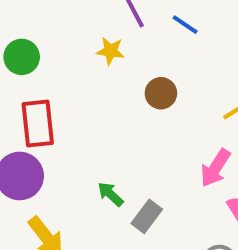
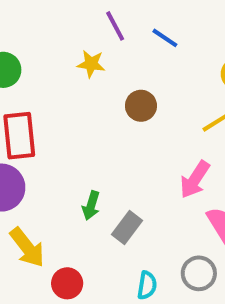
green arrow: (110, 194) -> (91, 206), turned -116

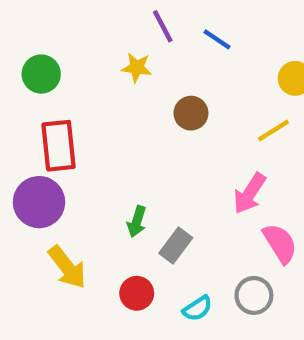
red circle: (67, 283) -> (137, 293), moved
cyan semicircle: (147, 285) -> (197, 308), turned 48

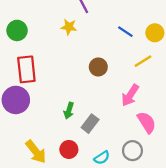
blue line: (217, 39) -> (125, 32), moved
brown circle: (191, 113) -> (98, 67), moved
yellow arrow: (67, 267) -> (36, 152), moved

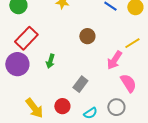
yellow line: (143, 61) -> (132, 43), moved
red rectangle: (26, 69) -> (26, 38), turned 50
green arrow: (69, 111) -> (50, 61), moved

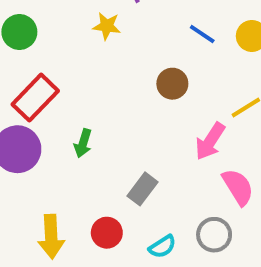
brown circle: (87, 36) -> (172, 84), moved
yellow arrow: (34, 108) -> (51, 237), turned 35

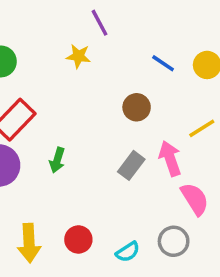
pink arrow: (210, 141) -> (170, 158), turned 128
gray rectangle: (143, 189) -> (131, 165), moved

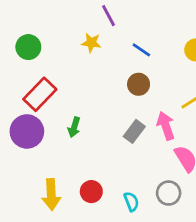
blue line: (163, 63) -> (141, 50), moved
cyan semicircle: (128, 252) -> (131, 202), turned -78

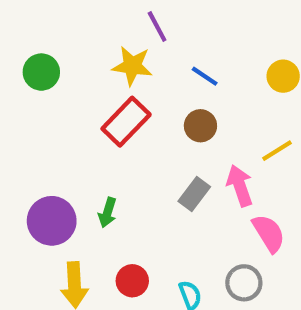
yellow star: (91, 43) -> (132, 66), size x1.4
red rectangle: (40, 94) -> (126, 122), moved
green arrow: (74, 127) -> (107, 213), moved
purple circle: (27, 131) -> (52, 221), moved

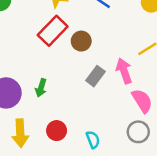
brown circle: (200, 126) -> (81, 41), moved
gray circle: (244, 283) -> (138, 132), moved

